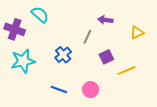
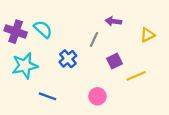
cyan semicircle: (40, 15) -> (43, 29), moved
blue line: (59, 90) -> (47, 96), moved

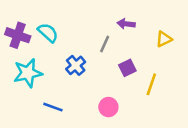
yellow line: (136, 76) -> (151, 84), turned -48

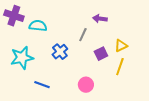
cyan semicircle: (48, 33) -> (38, 26), turned -36
purple cross: (18, 35) -> (14, 16), moved
yellow triangle: (164, 39) -> (121, 46), moved

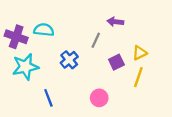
purple cross: (14, 16) -> (16, 37), moved
blue line: (42, 85) -> (48, 98), turned 49

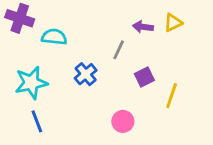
purple cross: (16, 37) -> (20, 18), moved
yellow triangle: (140, 53) -> (173, 23), moved
blue line: (48, 98) -> (37, 121), moved

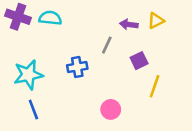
cyan semicircle: (54, 37) -> (50, 18), moved
blue cross: (86, 74) -> (77, 67), turned 30
purple square: (144, 77) -> (139, 61), moved

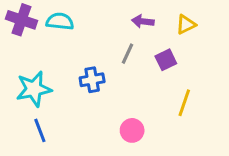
purple arrow: (129, 24) -> (143, 21), moved
purple square: (139, 61) -> (166, 60), moved

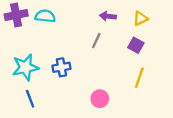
purple cross: (21, 20) -> (16, 15), turned -30
purple square: (166, 60) -> (136, 45), moved, turned -35
blue cross: (92, 80) -> (61, 67), moved

